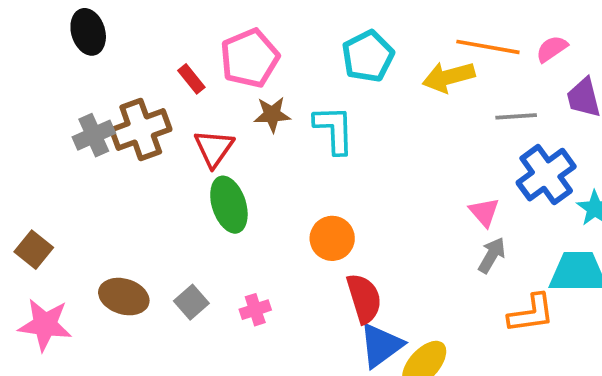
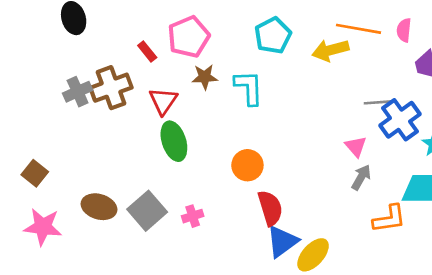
pink semicircle: (552, 49) -> (404, 30), turned -50
gray line: (516, 116) -> (379, 102), moved
gray square: (191, 302) -> (147, 211), size x1.6

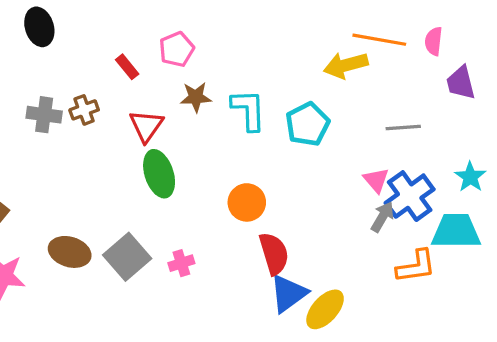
cyan pentagon: (273, 35) -> (307, 124), moved
pink pentagon: (189, 37) -> (177, 49), size x0.7
brown cross: (111, 88) -> (84, 110), size x0.6
gray cross: (78, 92) -> (44, 115), turned 32
blue cross: (400, 120) -> (410, 196), moved

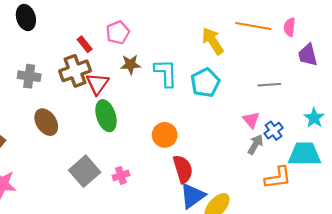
yellow arrow: (346, 65) -> (213, 41), moved, turned 72
brown cross: (84, 110) -> (75, 71), moved, size x1.6
blue cross: (410, 196) -> (274, 131), size x0.6
brown ellipse: (70, 252) -> (46, 122), moved, turned 40

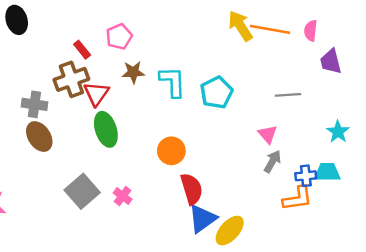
yellow arrow: (213, 41) -> (240, 26), moved
gray cross: (29, 76) -> (34, 104), moved
blue cross: (274, 131) -> (306, 176), moved, turned 30
cyan trapezoid: (305, 154) -> (327, 172), size x0.7
pink cross: (121, 175) -> (123, 196), turned -35

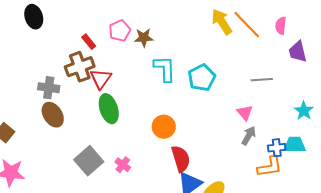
orange line: (270, 29) -> (247, 25), turned 36
brown star: (133, 72) -> (144, 38), moved

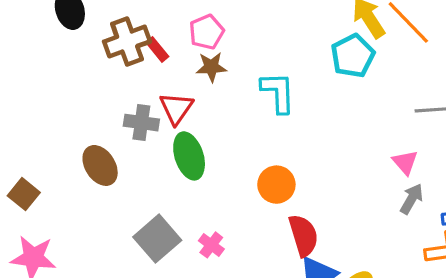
brown star: (144, 38) -> (211, 67), moved
brown cross: (80, 67) -> (127, 42), moved
cyan pentagon: (202, 78) -> (353, 56), moved
gray cross: (49, 88) -> (141, 123), moved

